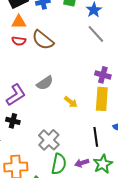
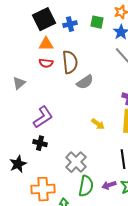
brown semicircle: (43, 40) -> (70, 62), turned -135
gray semicircle: (45, 83) -> (85, 82), moved

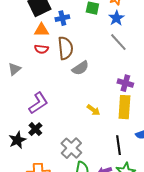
blue cross: (70, 24) -> (62, 18), moved
black cross: (40, 143) -> (35, 129), turned 32
black star: (18, 164) -> (17, 140), moved

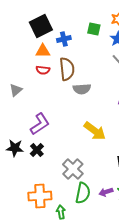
gray semicircle: (80, 68) -> (82, 89), turned 30
yellow arrow: (93, 110) -> (95, 131), size x1.6
black star: (17, 140) -> (15, 148), moved, turned 30

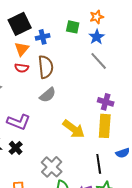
orange triangle: (43, 51) -> (22, 49), turned -49
gray semicircle: (82, 89) -> (48, 95), moved, turned -36
purple L-shape: (40, 124) -> (19, 122), turned 55

